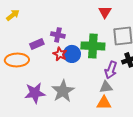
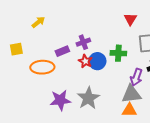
purple cross: (58, 35) -> (83, 42), turned -32
green cross: (93, 46) -> (118, 53), size x0.7
gray triangle: (106, 87) -> (131, 94), size x1.5

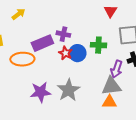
purple cross: (83, 42) -> (63, 34), turned 32
purple rectangle: (62, 51) -> (42, 43), size x1.5

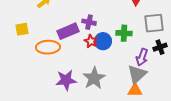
gray triangle: (111, 86) -> (137, 74), turned -35

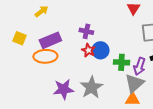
yellow square: (22, 29) -> (19, 38), turned 32
purple rectangle: (68, 31) -> (50, 40), moved
green cross: (124, 33) -> (121, 62), moved

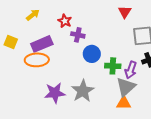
red star: (88, 50) -> (65, 21), moved

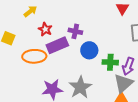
red star: (65, 21) -> (45, 29), moved
purple rectangle: (42, 44) -> (57, 45), moved

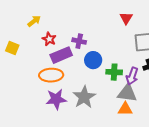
orange ellipse: (34, 56) -> (51, 75), moved
gray triangle: (123, 83) -> (127, 93), turned 50

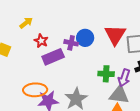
red triangle: (126, 18) -> (115, 35), moved, size x1.6
blue circle: (93, 60) -> (85, 38), moved
orange ellipse: (51, 75) -> (35, 90), moved

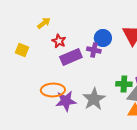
purple cross: (71, 43) -> (94, 50), moved
green cross: (106, 74) -> (124, 84), moved

